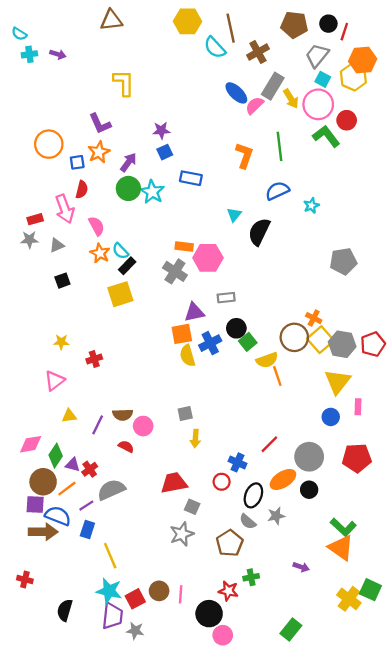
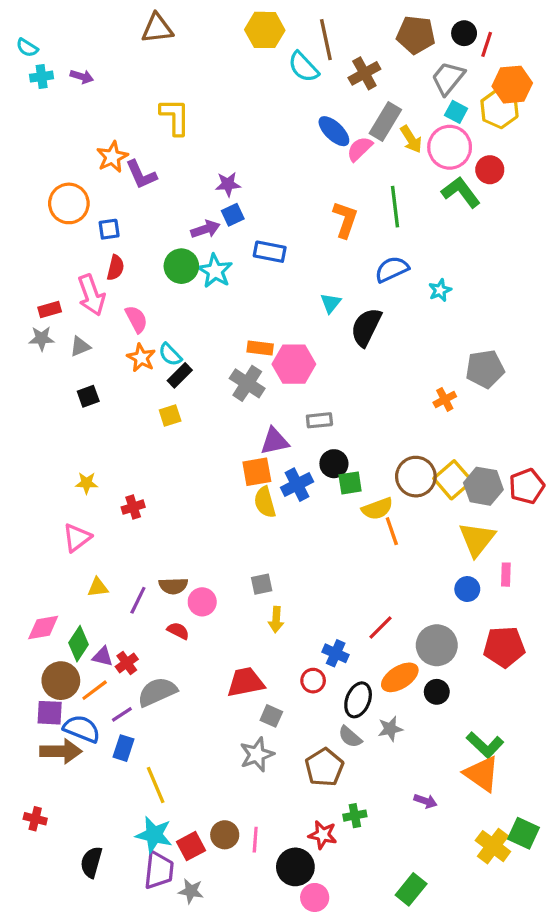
orange star: (99, 152) -> (112, 157), moved
purple arrow: (128, 162) -> (205, 229), moved, turned 36
yellow square: (120, 294) -> (170, 416), size x0.6
orange cross: (314, 318) -> (445, 399), moved, turned 35
green square: (248, 342) -> (350, 483), turned 30

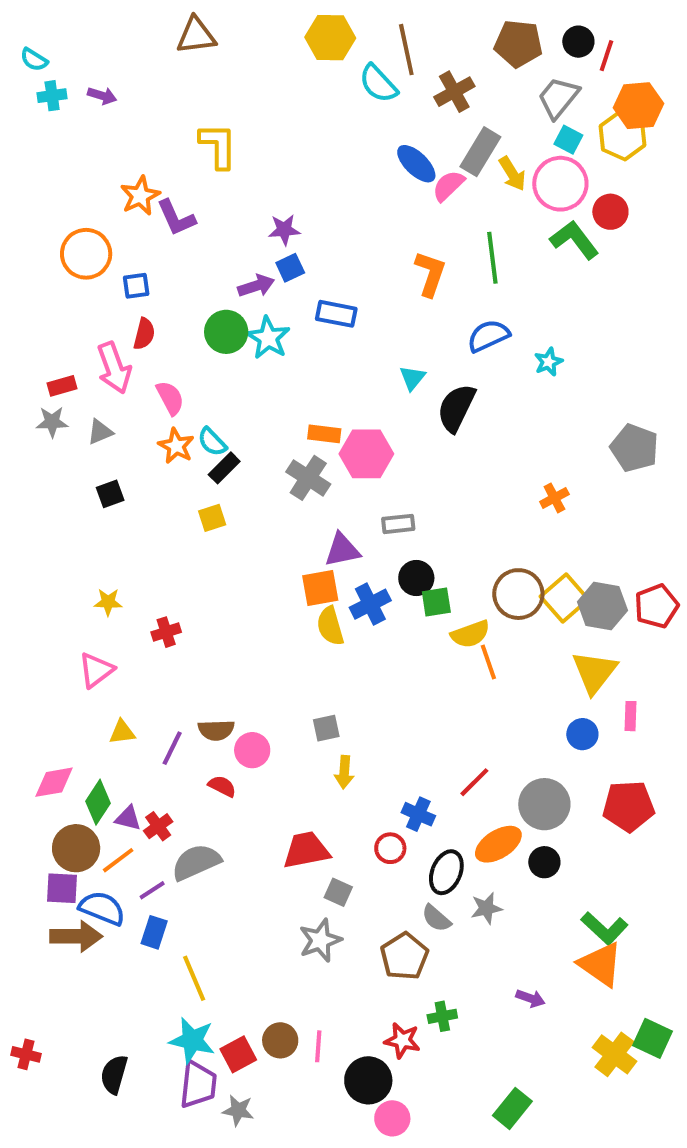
gray pentagon: (485, 369) -> (634, 448), moved, turned 30
red cross: (35, 819) -> (26, 1054), moved

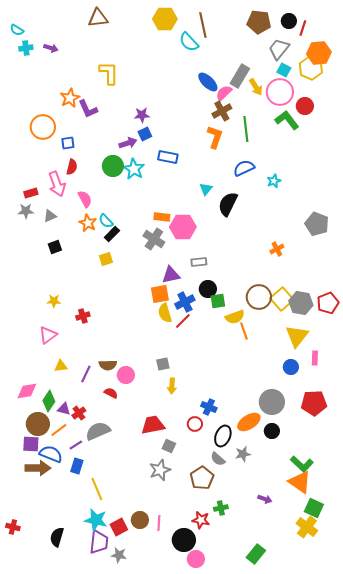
brown cross: (454, 92) -> (222, 111), moved
red line: (474, 782) -> (183, 321), moved
green square: (652, 1038) -> (314, 508), moved

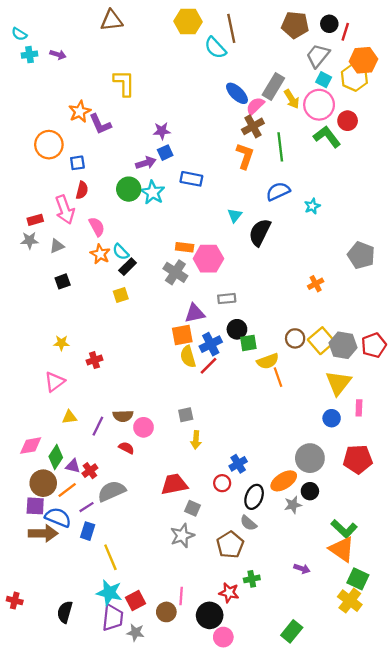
brown circle: (259, 297) -> (295, 338), size x0.7
blue cross: (209, 407) -> (238, 464), turned 35
gray star: (243, 454) -> (293, 505), moved
brown circle: (140, 520) -> (166, 612), moved

